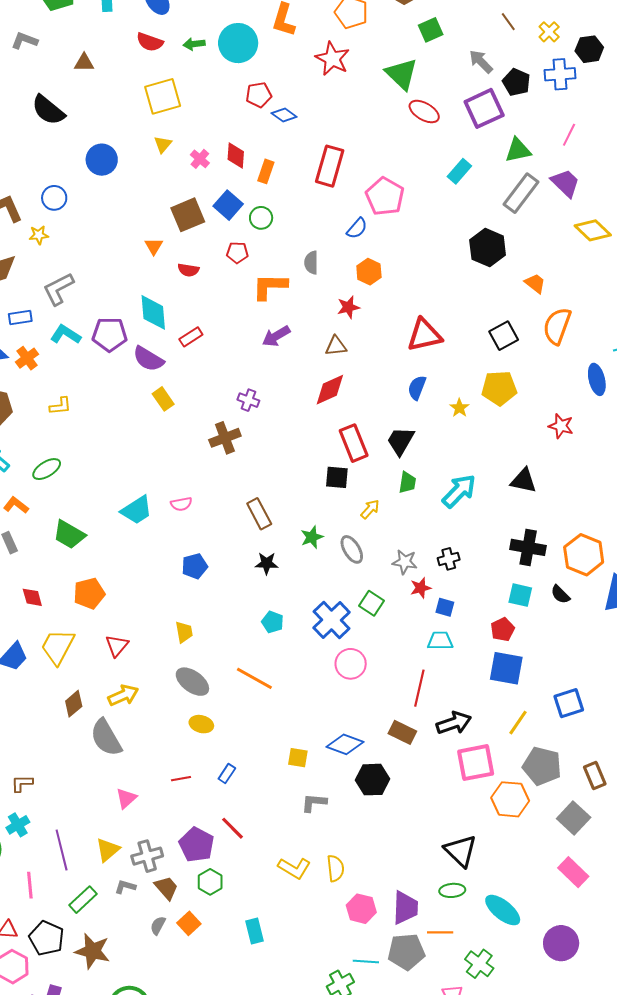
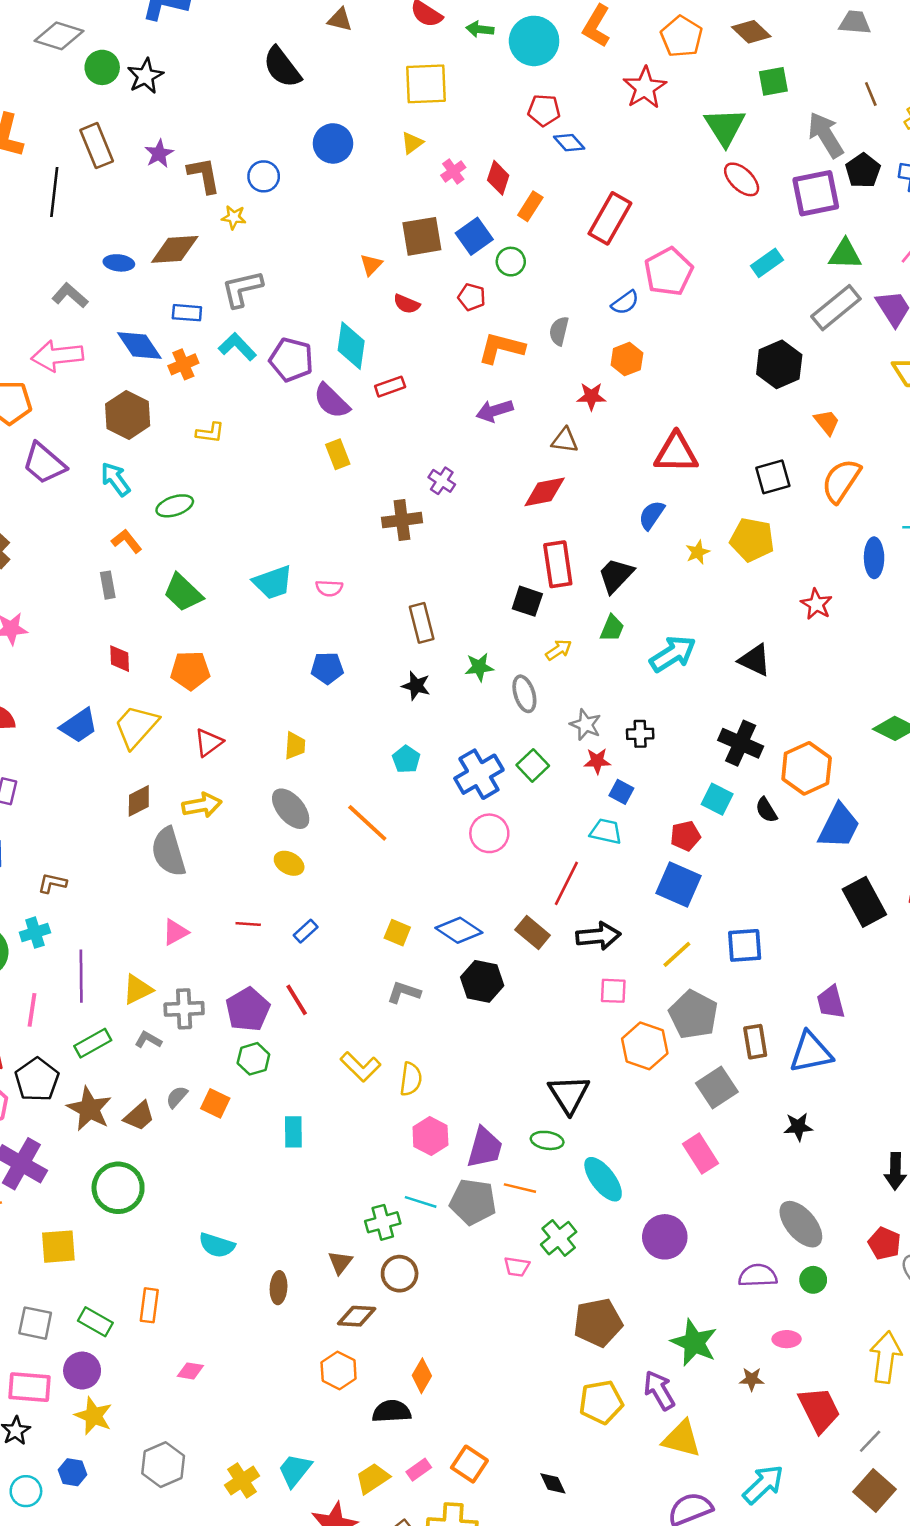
gray arrow: (481, 62) -> (826, 135), size x1.4
pink square: (476, 763) -> (613, 991), size x0.6
brown trapezoid: (166, 888) -> (139, 1116), moved, turned 76
orange square: (189, 923) -> (215, 1103), turned -35

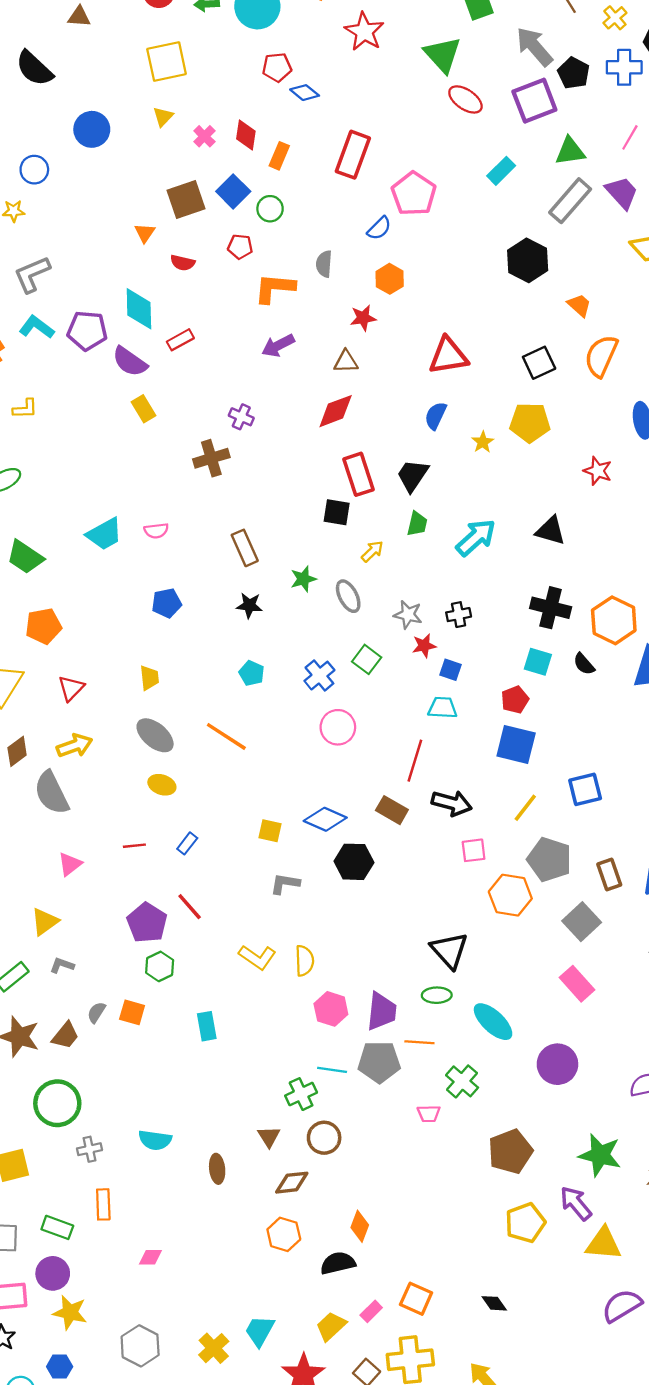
blue cross: (479, 774) -> (319, 676), size x0.7
black arrow: (598, 936) -> (452, 803), turned 30
gray cross: (184, 1009) -> (89, 1149), moved, size x0.7

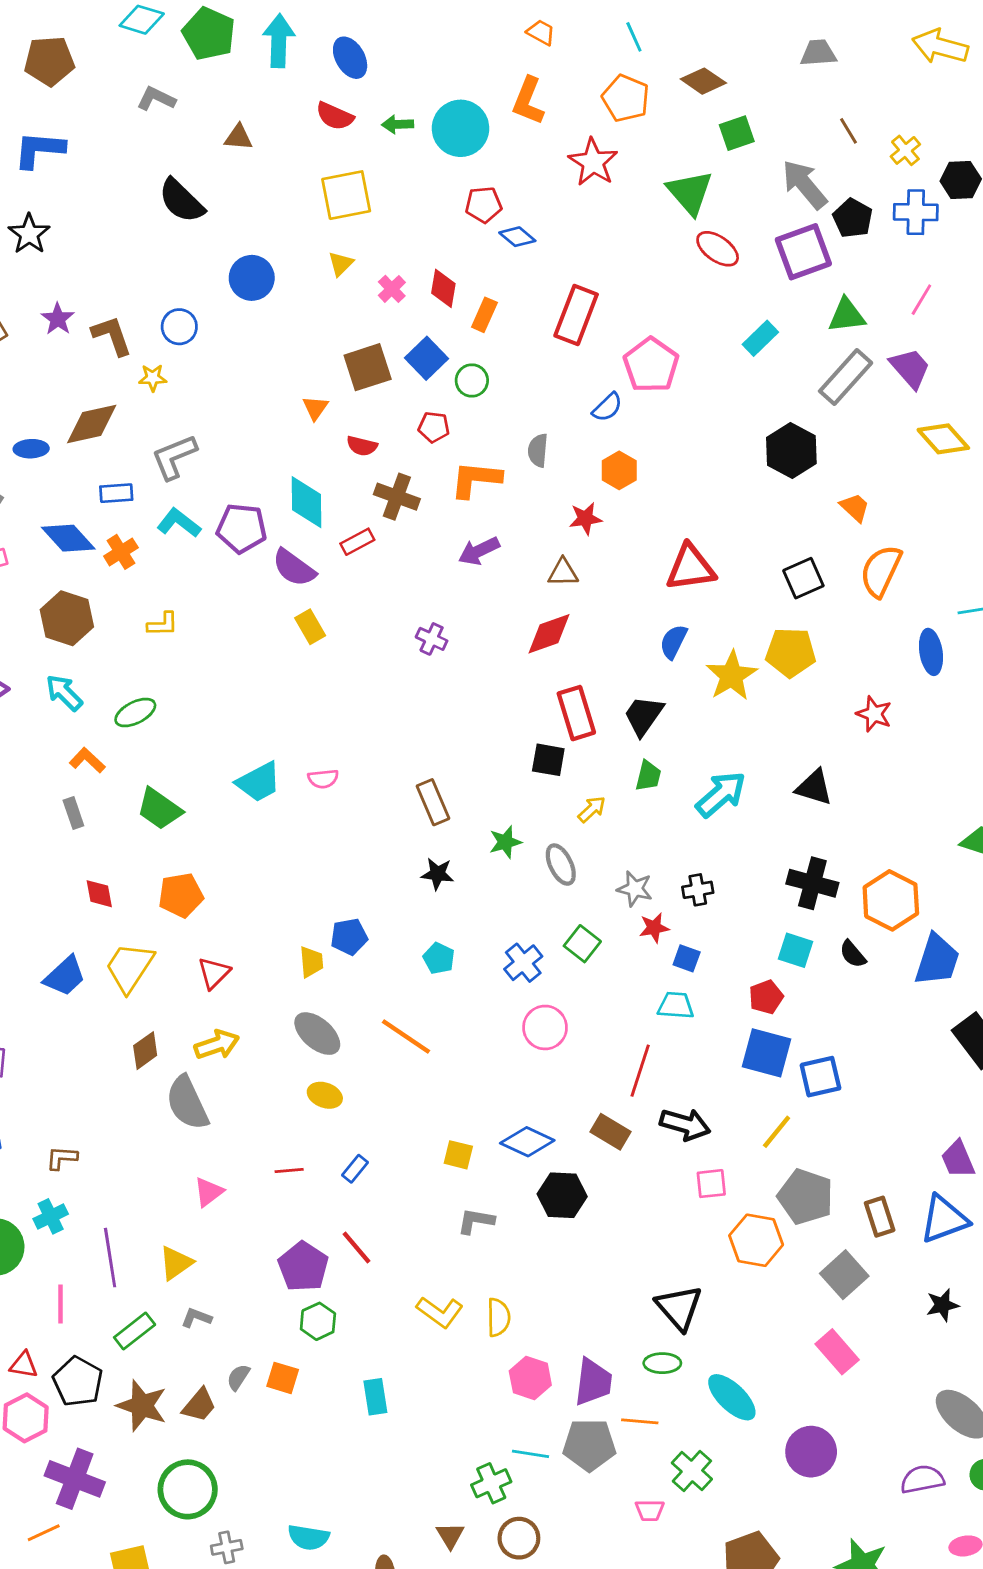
yellow star: (483, 442) -> (732, 676), size x1.8
brown cross: (211, 458) -> (397, 497), moved, turned 36
blue pentagon: (167, 603) -> (349, 937), moved
blue square: (585, 789) -> (820, 1077), moved

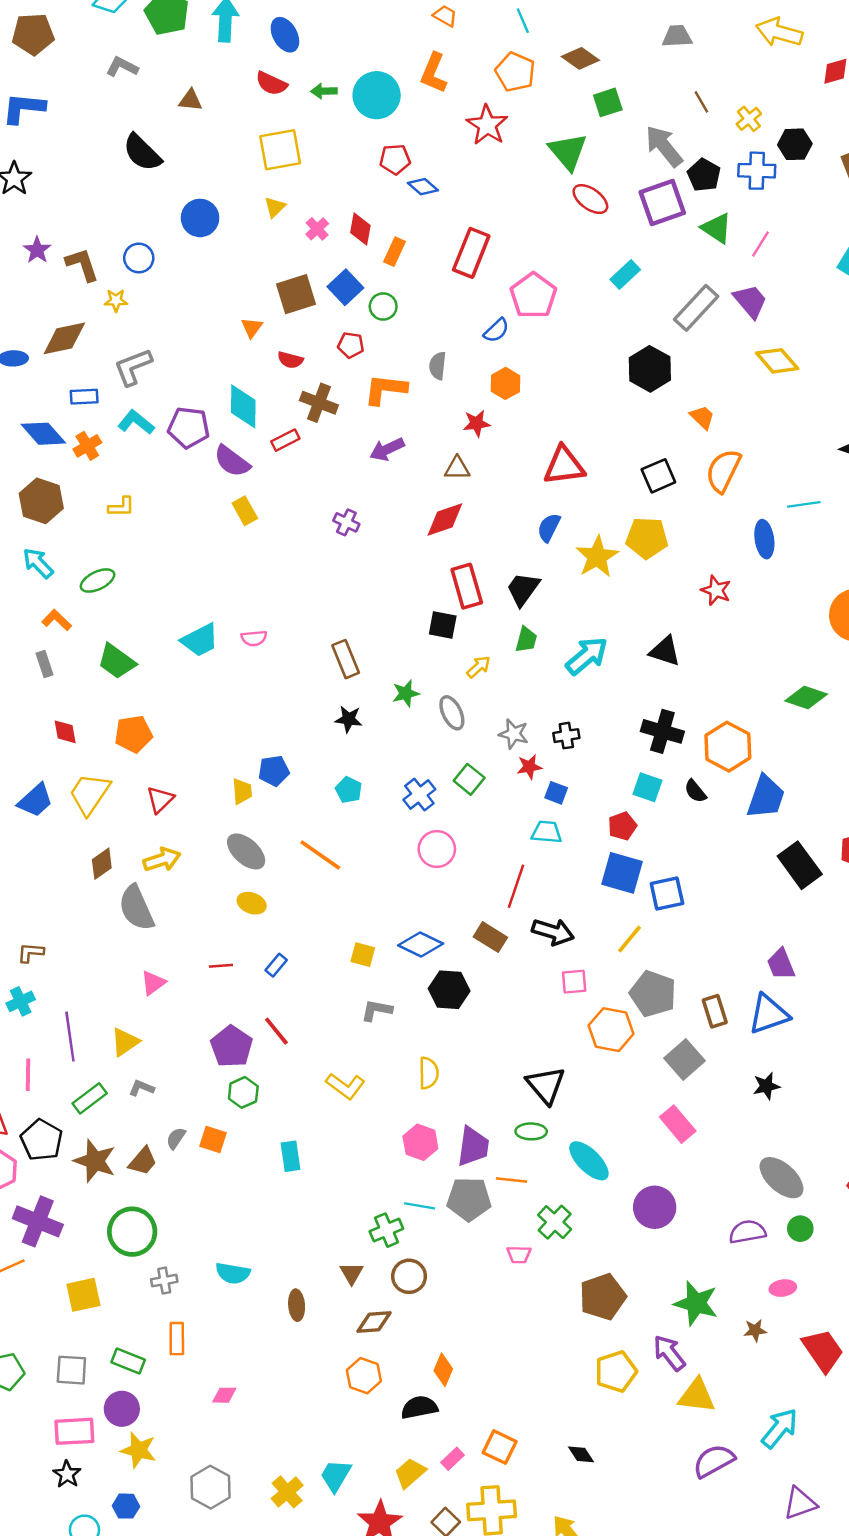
green triangle: (847, 315) -> (717, 228), moved, turned 40
yellow semicircle: (498, 1317) -> (429, 1073), moved

